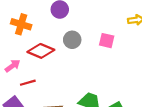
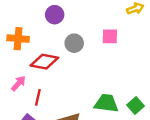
red line: (28, 83) -> (38, 97), turned -49

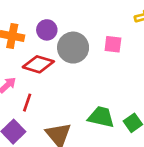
purple circle: (55, 15) -> (47, 30), moved
gray circle: (74, 43) -> (73, 48), size x1.5

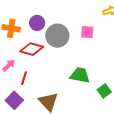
green trapezoid: (101, 117) -> (80, 75), moved

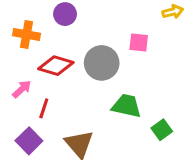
purple circle: (37, 23) -> (65, 14), moved
gray circle: (57, 36) -> (102, 63), moved

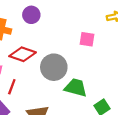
gray circle: (102, 63) -> (54, 67), moved

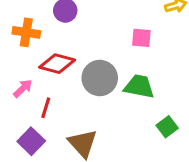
green trapezoid: (76, 88) -> (139, 86), moved

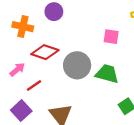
red line: (46, 108) -> (34, 85), turned 35

